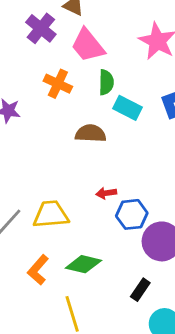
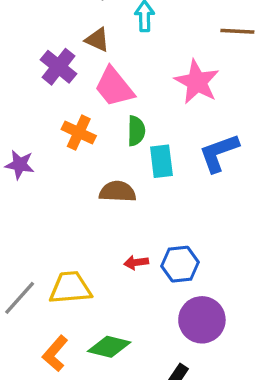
cyan rectangle: (128, 108) -> (161, 161), turned 56
blue hexagon: (132, 214) -> (180, 264), moved

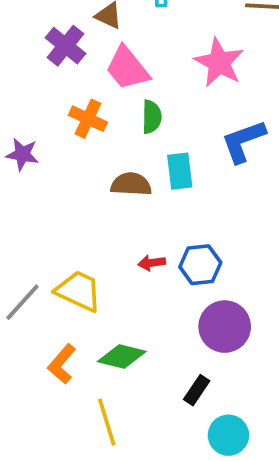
cyan rectangle: (161, 161) -> (180, 171), moved
yellow trapezoid: (70, 288) -> (79, 291), turned 30

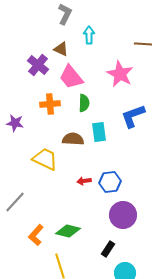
orange cross: (88, 119) -> (50, 104), turned -30
yellow trapezoid: (79, 291) -> (45, 159), moved

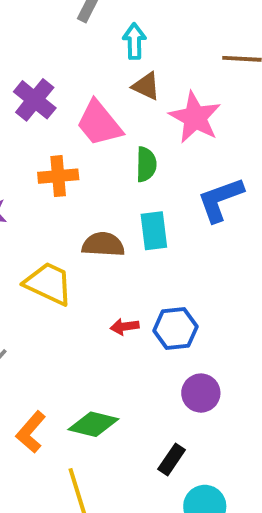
brown triangle: (61, 49) -> (146, 86), moved
green semicircle: (84, 103) -> (146, 164), moved
purple circle: (123, 215) -> (201, 393), size x0.7

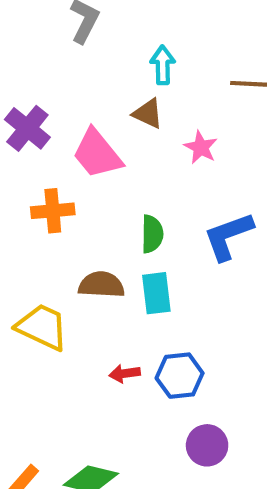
cyan arrow: (134, 41) -> (163, 65), moved
pink star: (195, 117) -> (201, 147), size x0.6
green semicircle: (146, 164) -> (152, 234), moved
cyan rectangle: (154, 231) -> (156, 293), moved

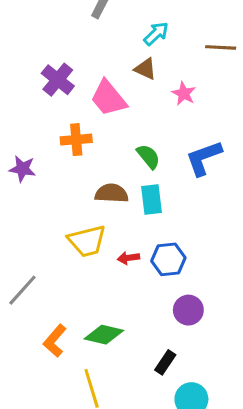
cyan arrow: (163, 65) -> (156, 34), turned 48
green semicircle: (152, 234) -> (148, 156), turned -40
yellow trapezoid: (42, 327) -> (87, 241), moved, turned 141

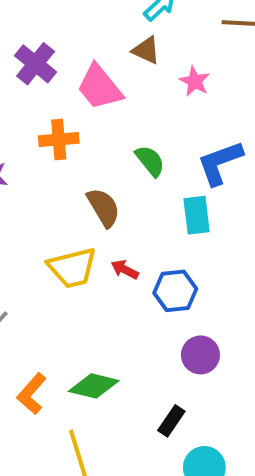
brown semicircle: (112, 193) -> (103, 207), turned 56
cyan rectangle: (151, 199) -> (197, 215), moved
red arrow: (128, 258) -> (125, 270), moved, turned 35

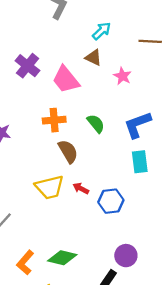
orange cross: (59, 140) -> (54, 120), moved
cyan rectangle: (197, 215) -> (140, 162), moved
purple circle: (200, 355) -> (126, 256), moved

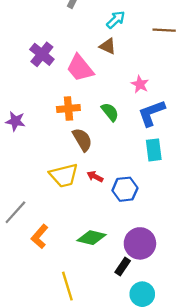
pink star: (122, 76) -> (140, 84), moved
purple circle: (126, 256) -> (140, 243), size x1.4
green diamond: (62, 258) -> (92, 238), moved
orange L-shape: (25, 262) -> (40, 236), moved

